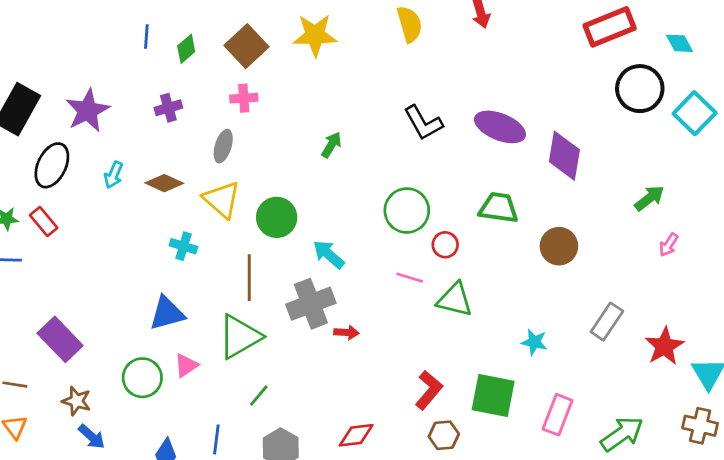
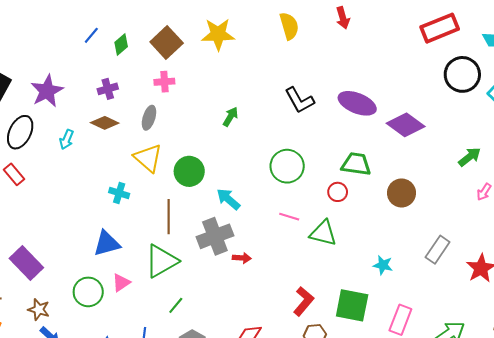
blue line: (146, 36) -> (91, 35), turned 36
purple diamond: (564, 156) -> (406, 125), turned -63
brown diamond: (164, 183) -> (105, 123), moved
red circle: (445, 245) -> (338, 192), moved

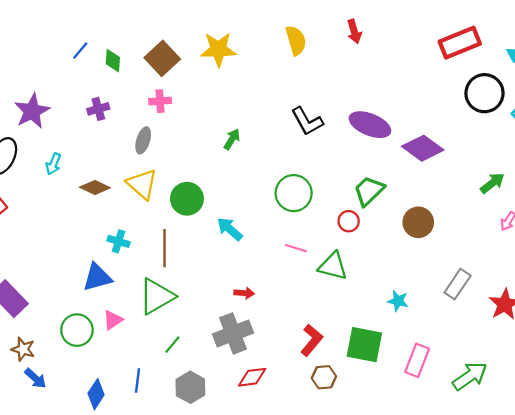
green diamond: (121, 45) -> (113, 61), turned -45
brown diamond: (105, 123) -> (95, 187), moved
green trapezoid: (356, 164) -> (369, 191), turned -52
cyan cross: (119, 193) -> (118, 241), moved
gray cross: (215, 236) -> (233, 333), moved

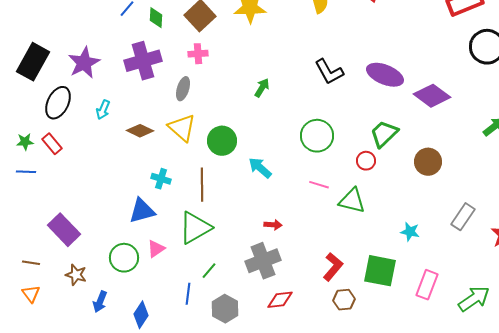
purple cross: (98, 109) -> (143, 61), size x1.8
blue arrow: (35, 378) -> (100, 302), moved, turned 70
blue line: (138, 381) -> (188, 294), moved

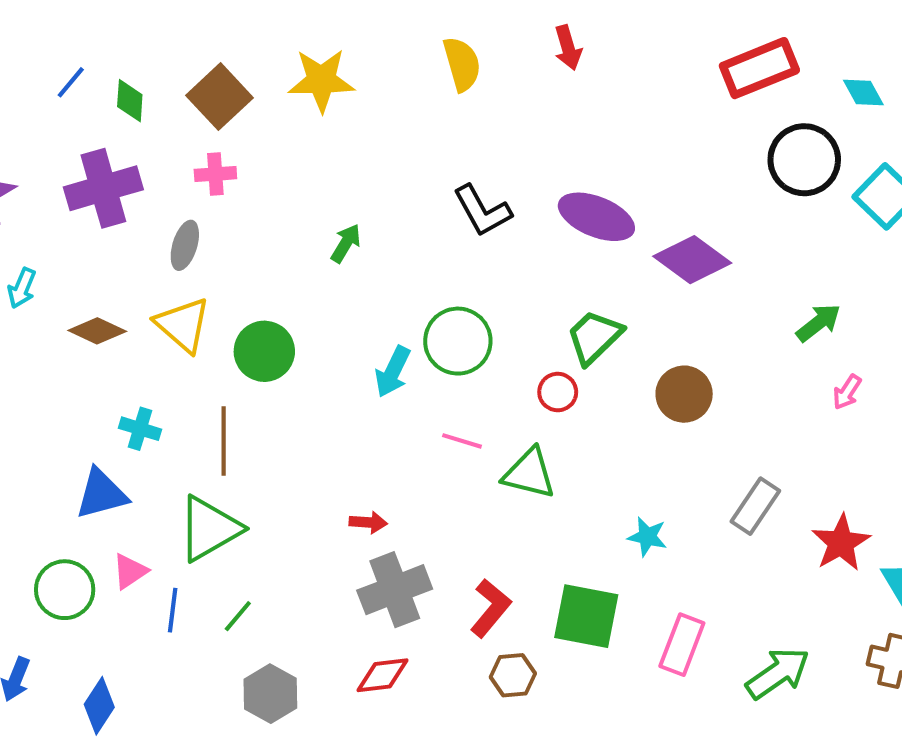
cyan arrow: (260, 168) -> (393, 372), moved, turned -105
gray cross: (263, 261) -> (395, 590), moved
blue line: (188, 294) -> (173, 610), moved

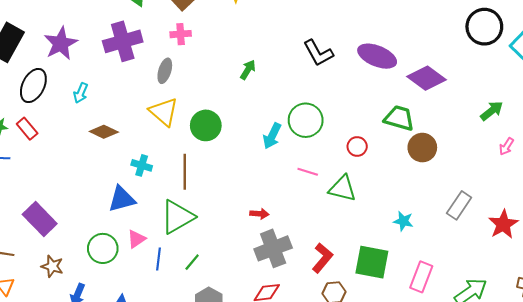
brown diamond: (97, 331) -> (104, 132), moved
green trapezoid: (594, 337) -> (399, 118), moved, turned 60

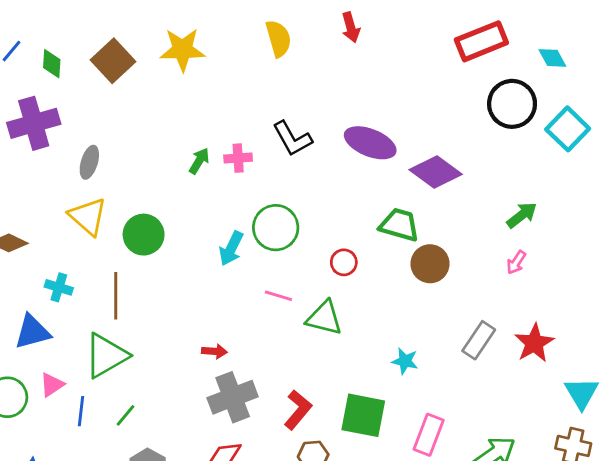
pink cross: (181, 34) -> (238, 158), moved
pink arrow: (506, 146) -> (516, 262), moved
red star: (503, 224) -> (534, 343), moved

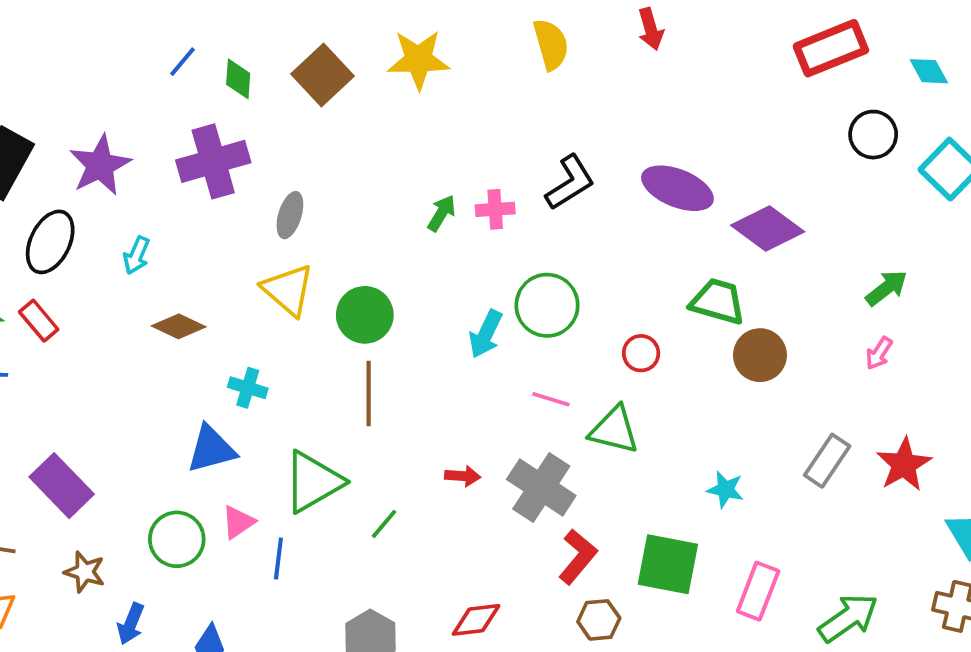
black circle: (512, 104) -> (873, 135), size x0.7
black L-shape: (292, 139) -> (570, 182), turned -93
brown line: (116, 296) -> (369, 394), moved
gray cross: (233, 397) -> (541, 488), moved, turned -36
green line: (125, 415) -> (384, 524), moved

